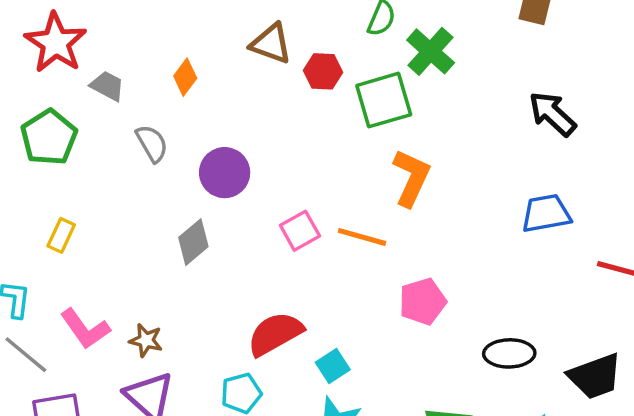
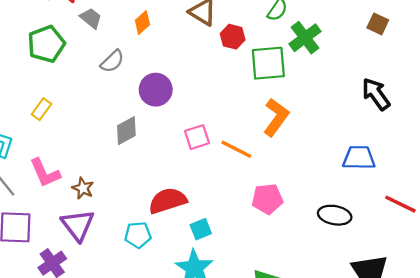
gray semicircle: (152, 143) -> (112, 61), turned 65
black ellipse: (509, 353) -> (335, 215), moved

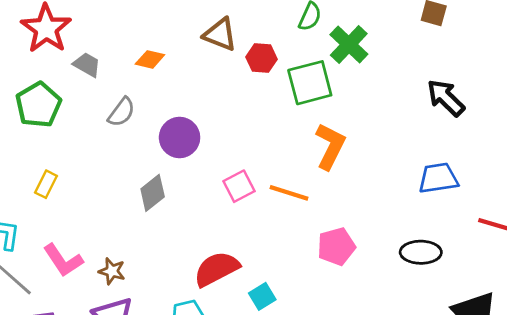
orange diamond: (142, 23) -> (150, 59), turned 65

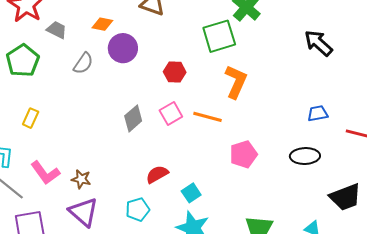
red hexagon: (261, 58) -> (175, 72), moved
purple circle: (180, 137) -> (123, 48), moved
blue trapezoid: (438, 178) -> (318, 113), moved, size x0.7
gray diamond: (153, 193) -> (133, 118), moved
red semicircle: (217, 269) -> (157, 174), size x0.7

